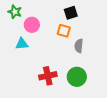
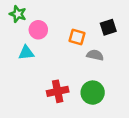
black square: (71, 13) -> (108, 27), moved
gray semicircle: (79, 46) -> (95, 55), turned 96

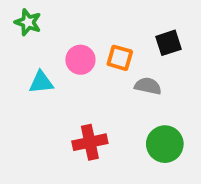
pink circle: (38, 30) -> (80, 60), moved
green circle: (93, 93) -> (165, 144), moved

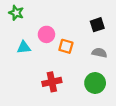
orange square: (120, 58) -> (66, 46), moved
gray semicircle: (148, 86) -> (99, 53), moved

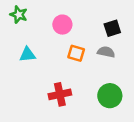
pink circle: (46, 34) -> (62, 25), moved
gray semicircle: (99, 53) -> (106, 52), moved

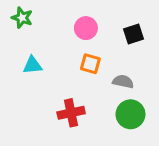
pink circle: (62, 25) -> (86, 28), moved
gray semicircle: (106, 52) -> (123, 82), moved

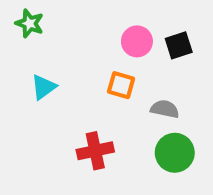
pink circle: (86, 28) -> (137, 41), moved
cyan triangle: (32, 65) -> (43, 87), turned -30

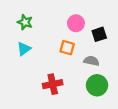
green star: (30, 23) -> (25, 22), moved
black square: (179, 45) -> (99, 34), moved

